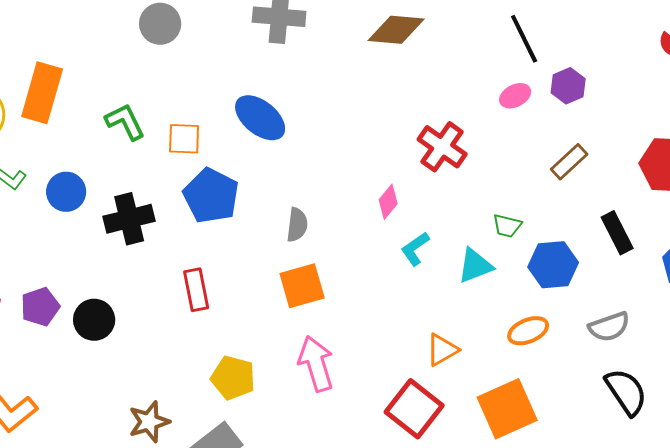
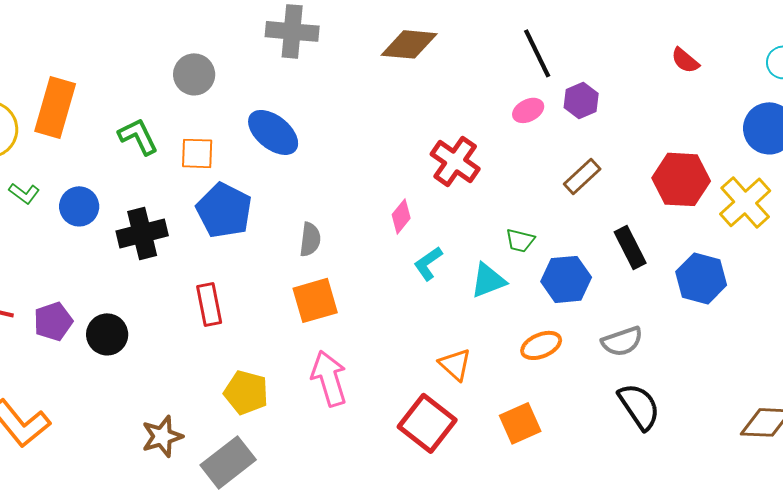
gray circle: (160, 24) -> (194, 74), moved
orange triangle: (442, 350) -> (455, 364), turned -48
orange square: (507, 409) -> (520, 423), size x0.7

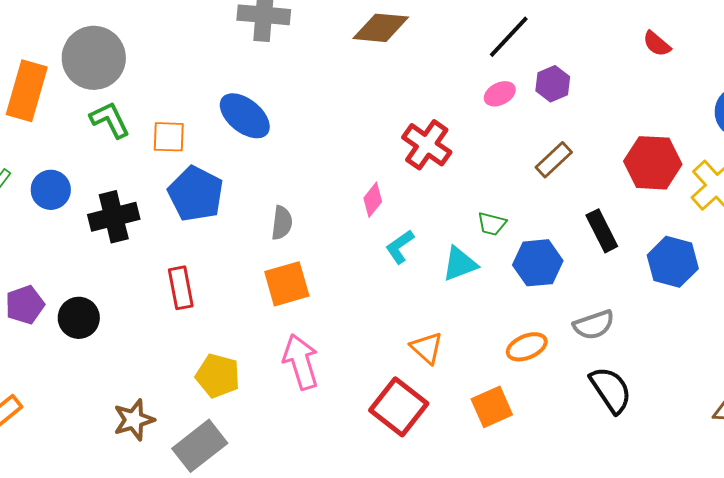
black line: (537, 53) -> (509, 37), turned 69
gray circle: (194, 74) -> (94, 58), moved, size x1.5
orange ellipse: (541, 345) -> (527, 347), moved

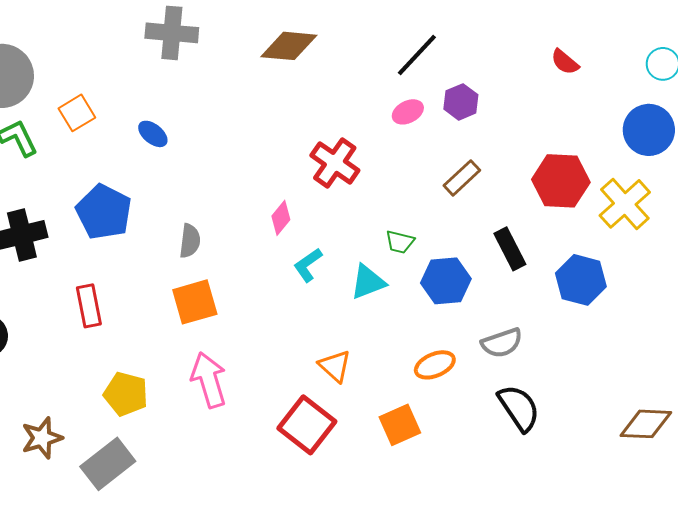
blue ellipse: (245, 116) -> (153, 134), size x0.6
orange square: (169, 137) -> (77, 113), moved, turned -33

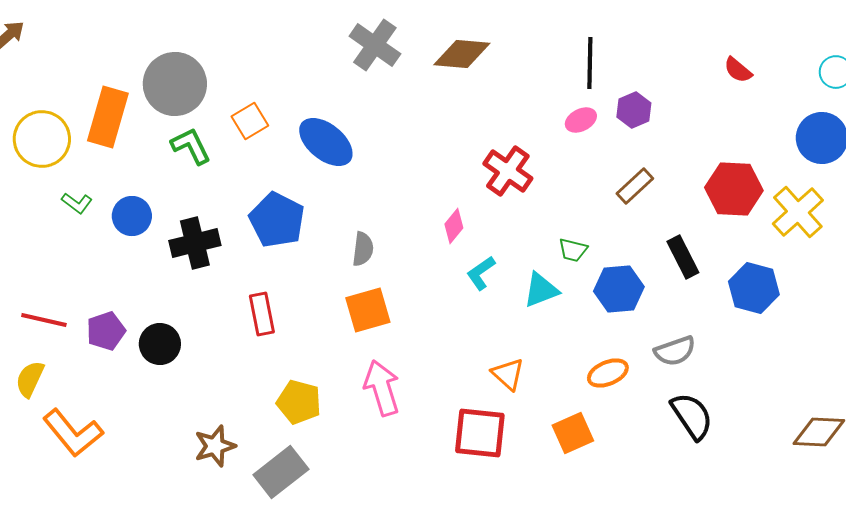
gray cross: (172, 33) -> (375, 45), moved, turned 30
black line: (417, 55) -> (590, 63), turned -42
blue ellipse: (153, 134) -> (326, 142), size x1.8
red square: (307, 425) -> (480, 433), turned -32

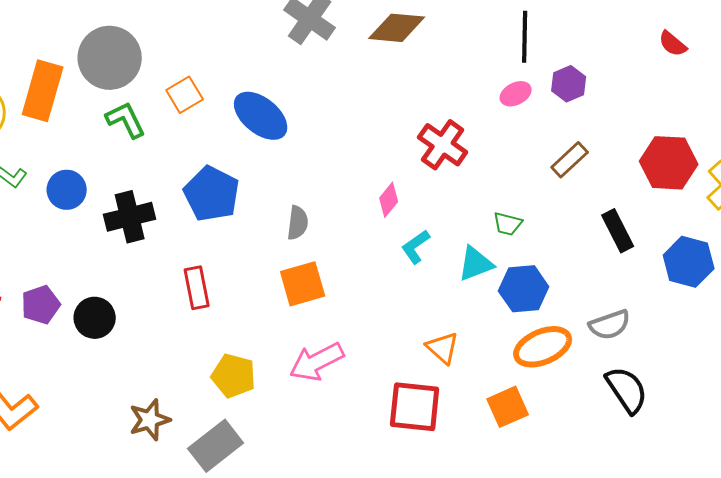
blue hexagon: (619, 289) -> (524, 289), moved
orange ellipse: (608, 373) -> (543, 347), size x1.4
pink arrow: (382, 388) -> (317, 362), turned -100

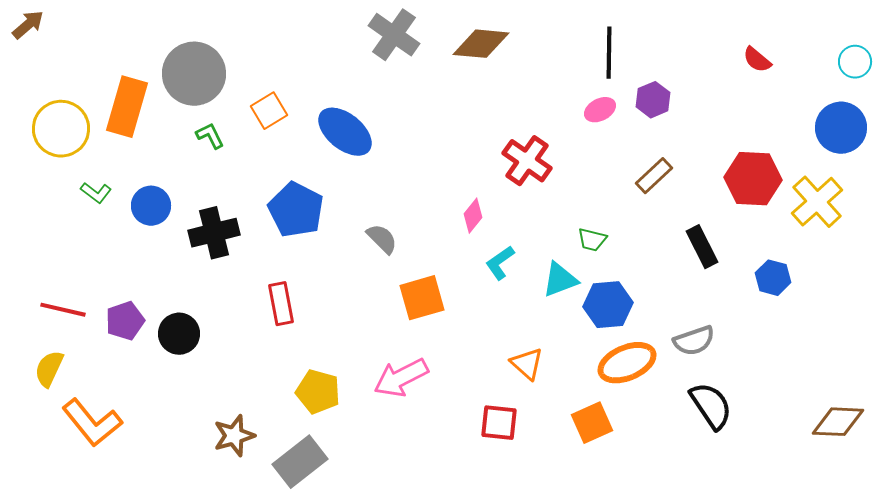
green L-shape: (126, 120) -> (210, 136), size x0.7
gray semicircle: (298, 223) -> (382, 239), turned -52
blue hexagon: (689, 262) -> (773, 278), size x0.7
orange square: (303, 284) -> (422, 298), moved
red square: (415, 407) -> (499, 423), size x0.7

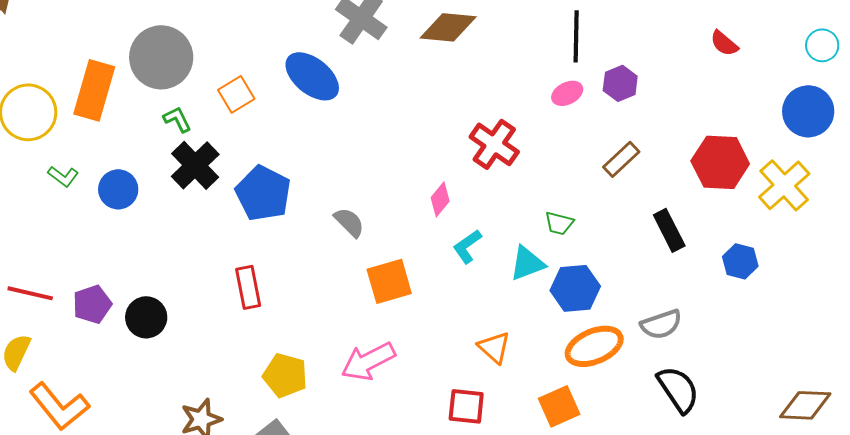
blue ellipse: (345, 132) -> (312, 76), moved
black cross: (214, 233) -> (195, 165), moved, turned -30

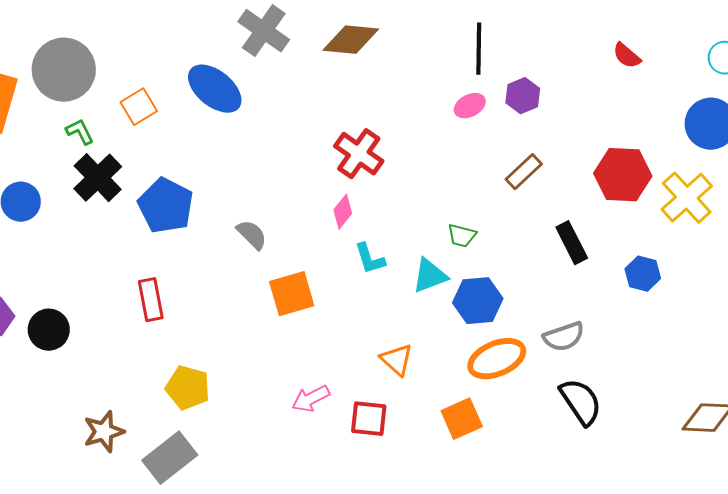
red cross: (494, 144) -> (359, 154), moved
cyan L-shape: (467, 246) -> (370, 259), turned -72
pink arrow: (368, 361) -> (311, 399), moved, size x0.7

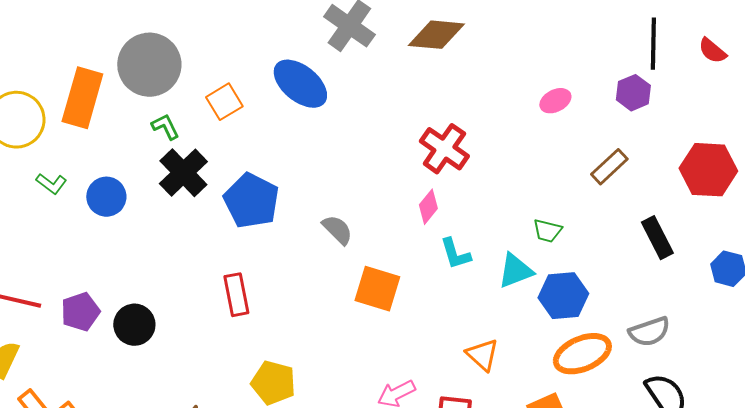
black line: (479, 49) -> (653, 44), moved
purple hexagon: (523, 96) -> (633, 93), moved
orange square: (292, 294) -> (377, 289), turned 33

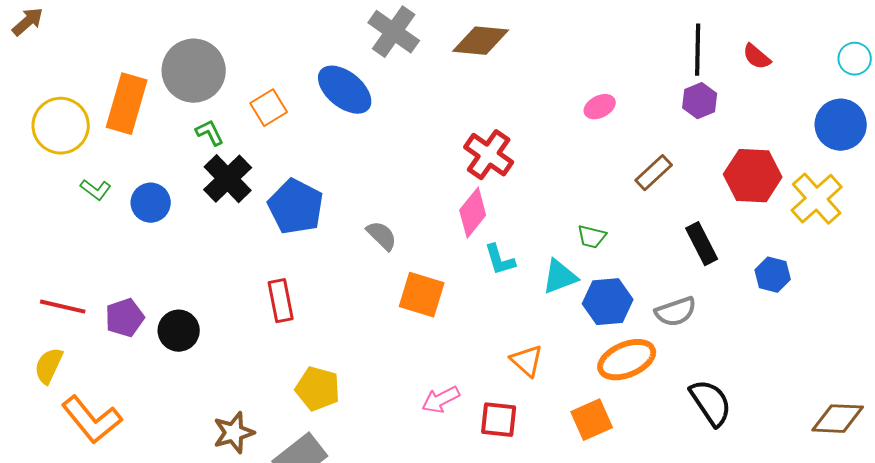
purple hexagon: (633, 93) -> (700, 101), moved
pink diamond: (428, 207) -> (473, 213), size x1.4
gray semicircle: (649, 332) -> (676, 312), moved

